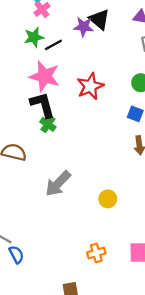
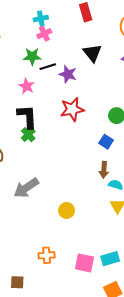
purple star: (84, 27) -> (68, 74), moved
pink star: (45, 76) -> (27, 86), moved, size x0.6

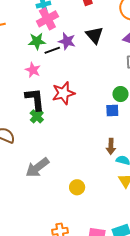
pink cross: (44, 34) -> (47, 19), size x1.5
purple star: (68, 74) -> (67, 41), moved
red star: (72, 109) -> (63, 93), moved
blue square: (106, 142) -> (112, 110), moved, turned -32

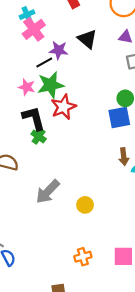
green star: (37, 41) -> (51, 85), moved, size x1.4
blue square: (112, 110) -> (119, 118), size x1.5
yellow circle: (77, 187) -> (85, 205), moved

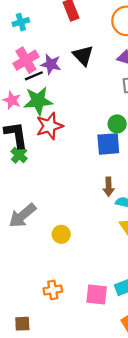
pink cross: (34, 29) -> (26, 60), moved

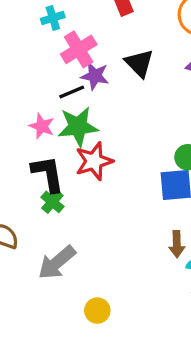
pink cross: (26, 60) -> (79, 49), moved
gray arrow: (22, 216) -> (57, 263), moved
yellow circle: (61, 234) -> (97, 311), moved

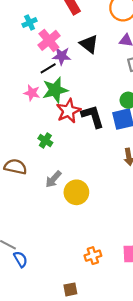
black L-shape: (48, 174) -> (93, 116), moved
gray arrow: (57, 263) -> (53, 179), size x0.7
yellow circle: (97, 311) -> (76, 192), moved, size x1.5

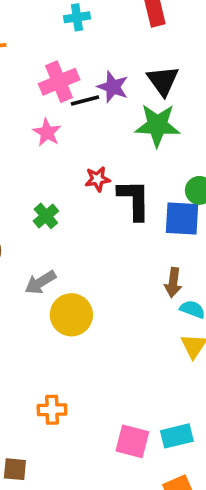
pink cross: (49, 40) -> (59, 82), moved
green star: (55, 90) -> (157, 125), moved
red star: (68, 111) -> (98, 179), size x0.6
orange cross: (93, 256) -> (52, 410), moved

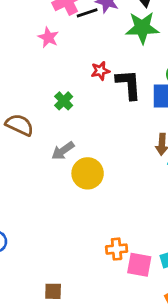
pink star: (47, 132) -> (48, 37), moved
orange cross: (52, 410) -> (117, 249), moved

